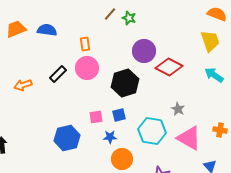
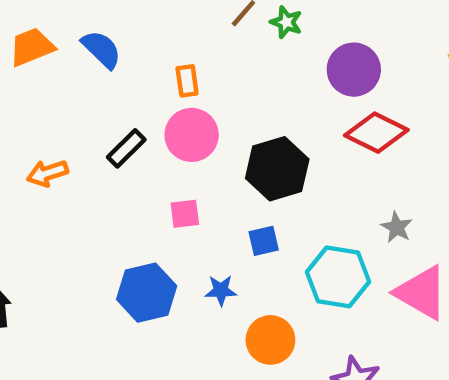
blue semicircle: (47, 30) -> (101, 49), turned 36
purple circle: (144, 51) -> (354, 70), moved
pink square: (96, 117) -> (185, 214), moved
blue star: (110, 137) -> (221, 290), moved

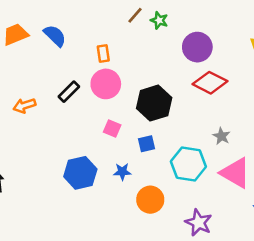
pink square: (185, 214) -> (112, 128), moved, turned 30

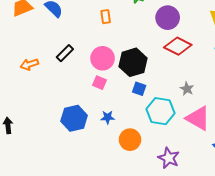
orange rectangle: (103, 53) -> (106, 17), moved
pink circle: (106, 84) -> (103, 58), moved
blue square: (146, 144) -> (139, 89), moved, turned 32

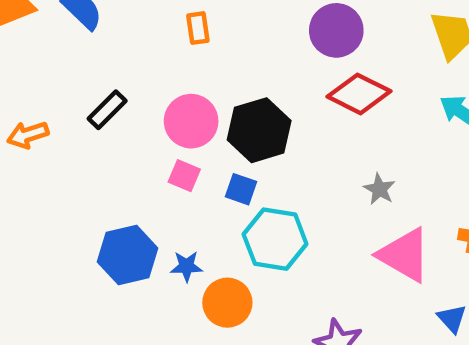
blue square: (139, 89) -> (241, 189), moved
cyan hexagon: (160, 111) -> (275, 239), moved
blue star: (108, 117) -> (187, 266), moved
orange circle: (130, 140) -> (227, 303), moved

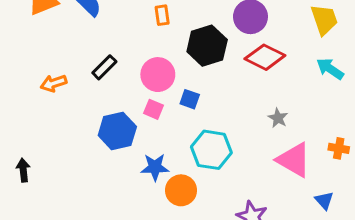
black hexagon: (259, 130) -> (207, 46), moved
blue square: (241, 189) -> (190, 99), moved
blue hexagon: (128, 255) -> (117, 131), moved
blue star: (187, 266) -> (155, 167), size x1.4

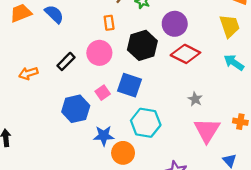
pink circle: (158, 75) -> (99, 53), moved
blue square: (190, 99) -> (130, 85), size x1.6
pink square: (153, 109) -> (103, 93), turned 32
pink triangle: (294, 160) -> (207, 130), turned 32

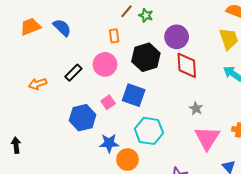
red diamond: (185, 54) -> (187, 65), turned 60

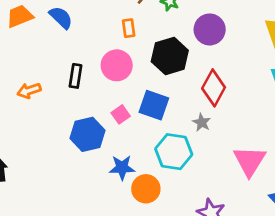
red diamond: (187, 65) -> (214, 88), moved, turned 32
black rectangle: (73, 73) -> (76, 76), turned -36
gray star: (196, 108) -> (202, 122), moved

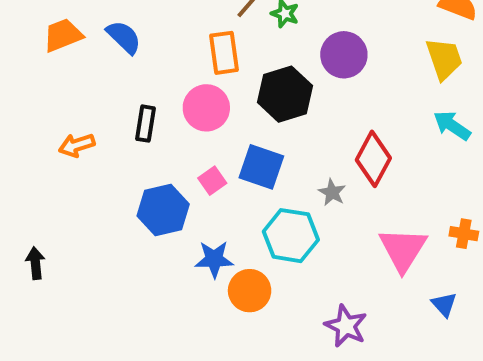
orange rectangle: (129, 28) -> (224, 53), size x1.5
red diamond: (214, 88) -> (373, 159), moved

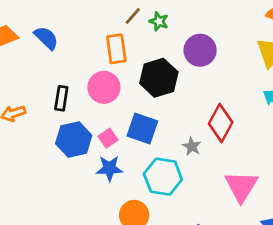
blue hexagon: (163, 210) -> (74, 139), moved
blue star: (214, 259) -> (109, 168), moved

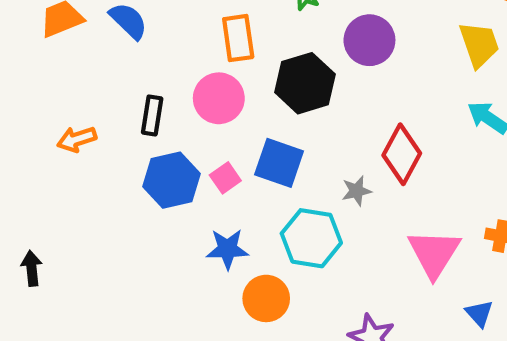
gray star: (192, 146) -> (357, 191), turned 30
blue star: (109, 168) -> (227, 249), moved

